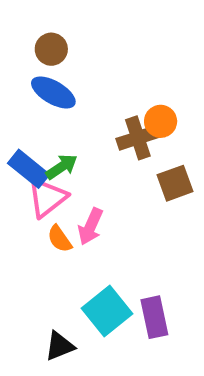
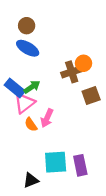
cyan square: (107, 311) -> (56, 162), turned 35

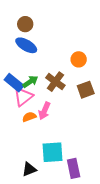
brown cross: (72, 72) -> (55, 82), moved, turned -36
orange semicircle: (31, 125) -> (29, 117), turned 104
purple rectangle: (80, 165) -> (74, 168), moved

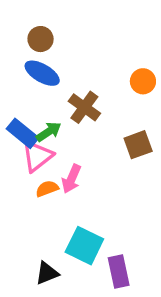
orange circle: (79, 59) -> (143, 81), moved
brown cross: (55, 82) -> (84, 107), moved
cyan square: (52, 152) -> (84, 246), turned 30

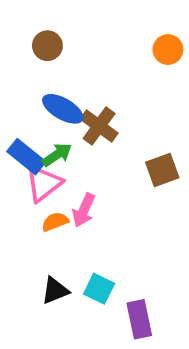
blue ellipse: (42, 73) -> (63, 109), moved
orange circle: (143, 81) -> (168, 50), moved
cyan square: (84, 246) -> (99, 289), size x0.7
black triangle: (47, 273) -> (55, 291), moved

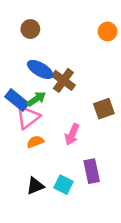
pink arrow: (84, 210) -> (72, 134), moved
purple rectangle: (139, 319) -> (92, 171), moved

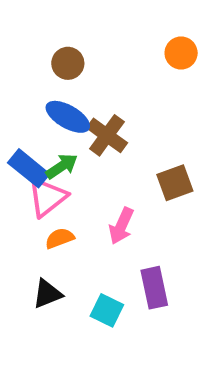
brown circle: (30, 29) -> (68, 63), moved
black triangle: (35, 186) -> (47, 294), moved

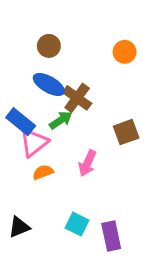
orange circle: (181, 53) -> (125, 52), moved
green arrow: (62, 166) -> (61, 120), moved
purple rectangle: (154, 288) -> (111, 236), moved
black triangle: (47, 294) -> (19, 227), moved

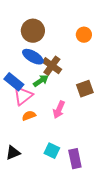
brown circle: (49, 46) -> (33, 31), size x1.5

